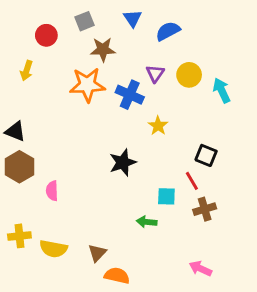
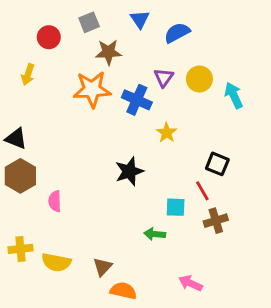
pink arrow: (200, 268) -> (190, 283), moved

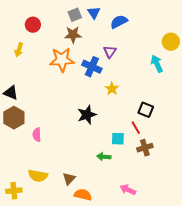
gray square: (89, 22) -> (75, 15), moved
yellow circle: (199, 79) -> (171, 42), moved
yellow cross: (20, 249) -> (14, 191), moved

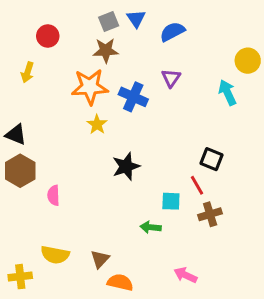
purple triangle: (110, 52) -> (171, 78), moved
yellow star: (112, 89) -> (97, 124), moved

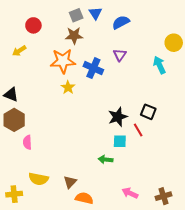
yellow arrow: (27, 72) -> (19, 51), turned 40
black star: (126, 166) -> (118, 117), moved
pink semicircle: (54, 195) -> (27, 142), moved
brown cross: (210, 214) -> (163, 196), moved

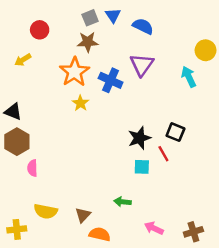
blue semicircle: (121, 22) -> (143, 26), turned 54
purple triangle: (120, 55) -> (142, 65), size x1.5
orange star: (63, 61) -> (74, 72), turned -30
green arrow: (106, 160) -> (123, 202), moved

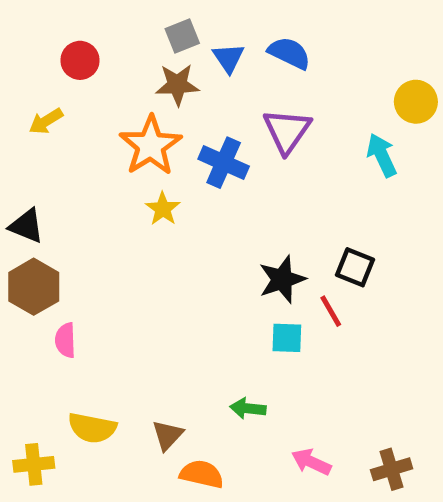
blue triangle: (113, 15) -> (228, 58), moved

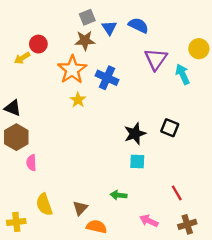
red circle: (80, 60) -> (38, 44), moved
purple triangle: (287, 131) -> (156, 59), moved
red line: (331, 311) -> (177, 193), moved
yellow semicircle: (92, 428) -> (44, 205), turned 60

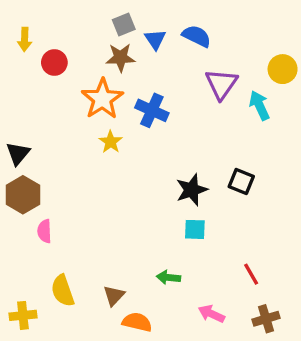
yellow arrow: (22, 58) -> (25, 39), moved, turned -56
black triangle: (13, 108) -> (18, 153), turned 48

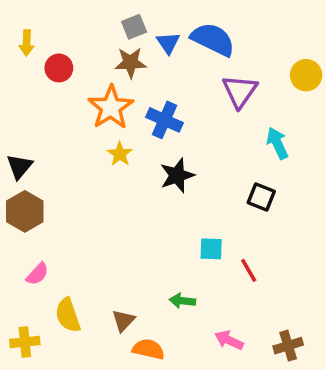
blue semicircle: (197, 36) -> (213, 39), size x1.4
cyan arrow: (259, 105) -> (277, 143), moved
black star: (192, 190) -> (177, 175), moved
pink semicircle: (44, 231) -> (37, 274), moved, turned -135
red line: (251, 274) -> (249, 270), moved

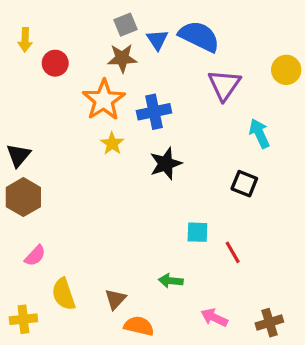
blue cross: (165, 120) -> (154, 112), turned -36

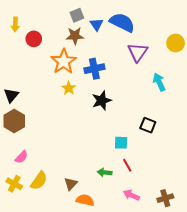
black square: (244, 184) -> (148, 125), moved
red line: (233, 252) -> (127, 165), moved
yellow semicircle: (64, 294) -> (39, 181), turned -126
yellow cross: (23, 319) -> (14, 184), moved, turned 35

